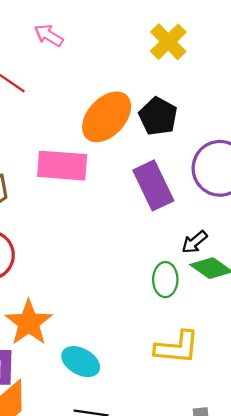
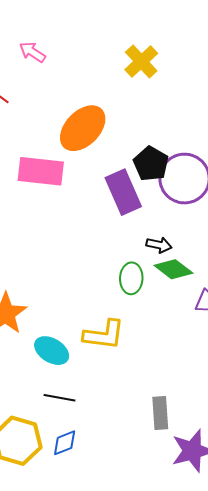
black pentagon: (158, 116) -> (151, 164), moved
black arrow: (194, 242) -> (159, 245), turned -130
yellow L-shape: (177, 347) -> (104, 335), moved

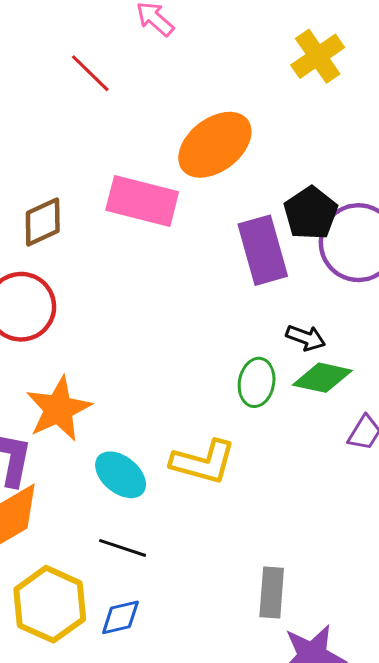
green diamond: (173, 269) -> (322, 378), turned -33

